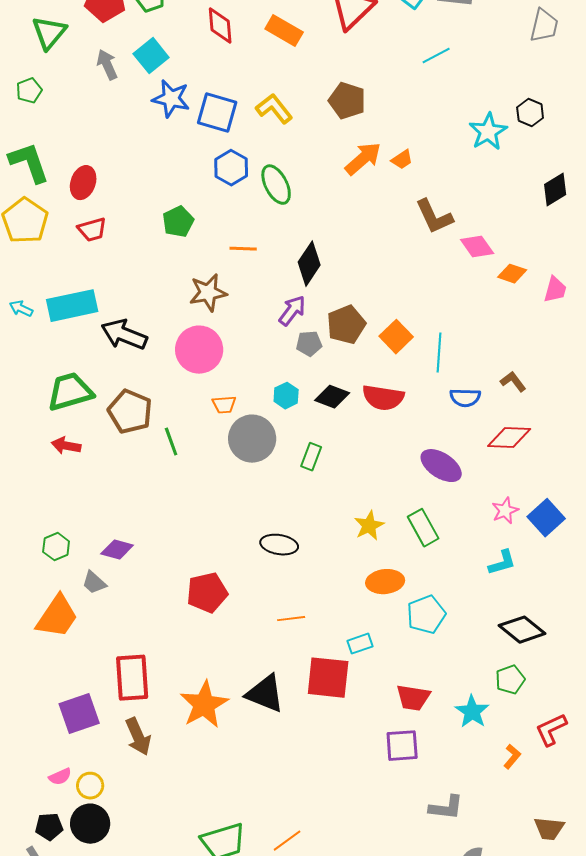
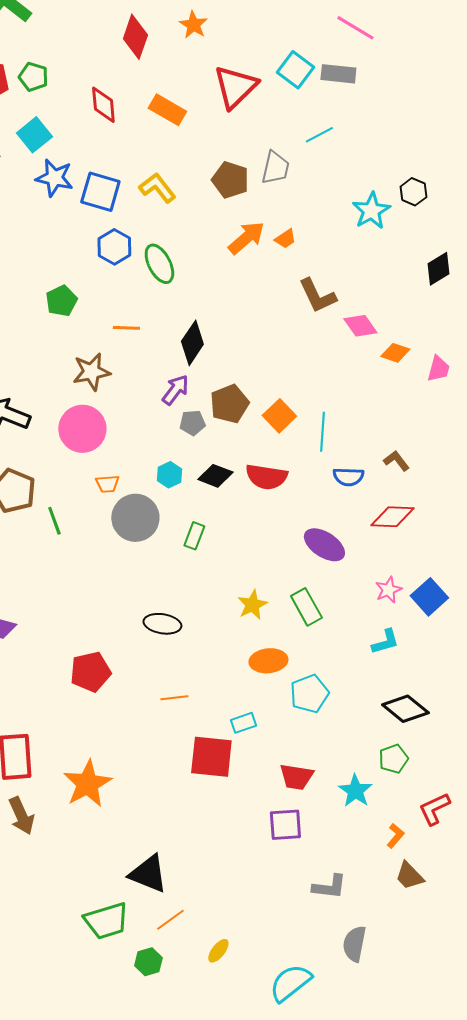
gray trapezoid: (544, 26) -> (275, 168), moved
black triangle: (265, 694) -> (148, 874), moved
brown trapezoid: (549, 829) -> (409, 876), moved, turned 40

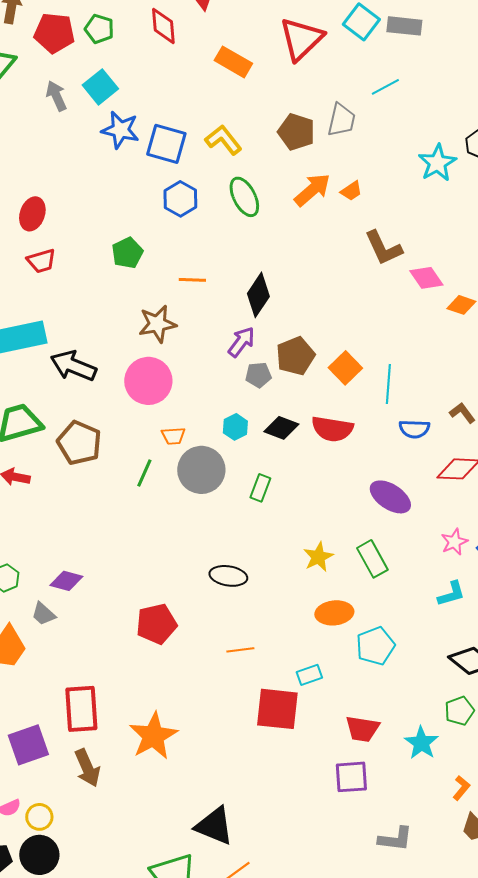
red diamond: (103, 105) -> (163, 26), moved
green ellipse: (159, 264) -> (244, 197), moved
green line: (54, 521) -> (144, 473), moved, turned 44

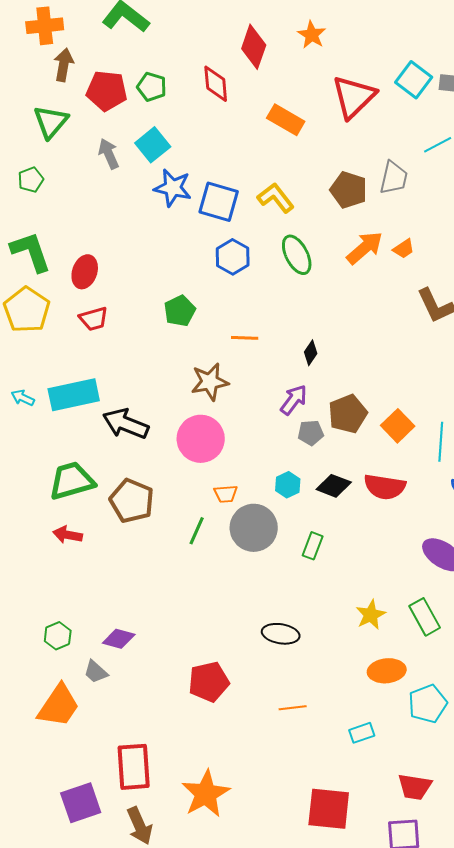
black diamond: (258, 295) -> (311, 353), size x0.6
red square: (277, 709) -> (329, 809), moved

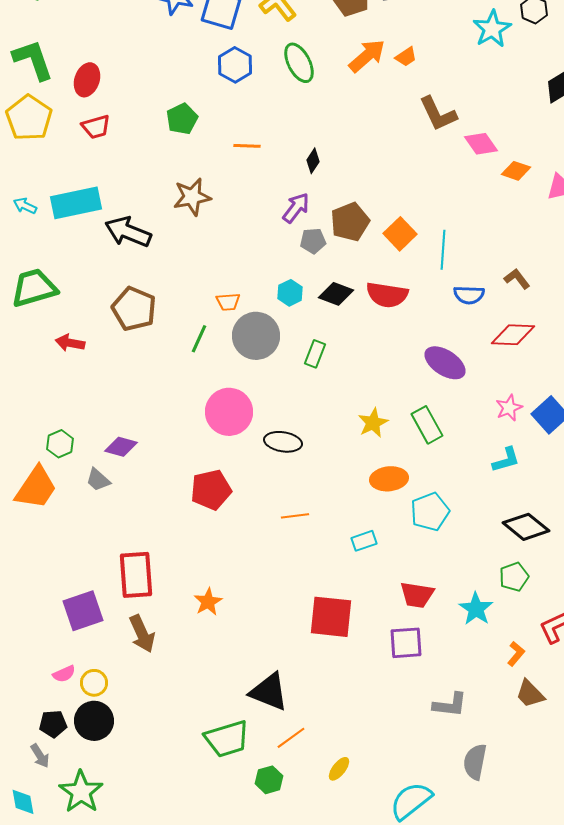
brown star: (210, 382) -> (192, 197), moved
pink circle: (201, 439) -> (229, 412), moved
green trapezoid: (72, 481) -> (34, 288), moved
orange trapezoid: (59, 706) -> (36, 488), moved
orange star: (206, 794) -> (208, 602), size x0.6

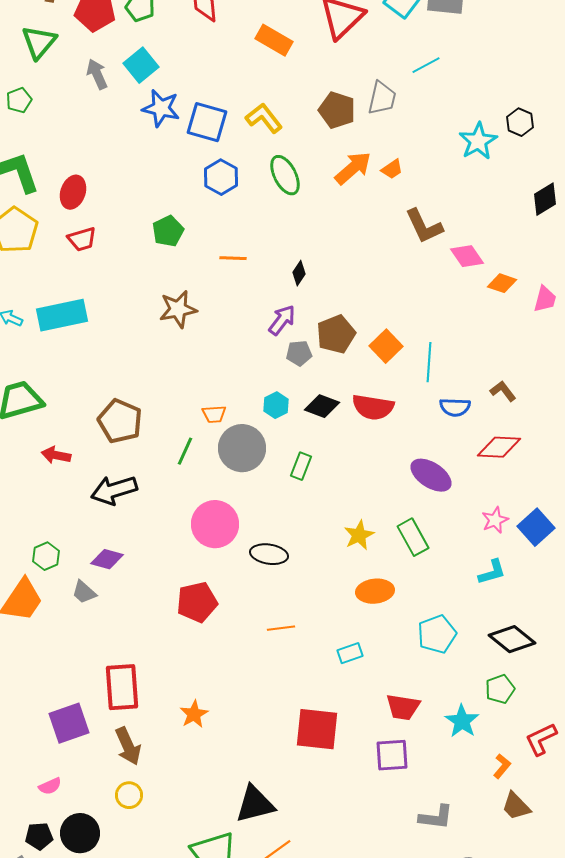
black arrow: (128, 232) -> (114, 490), moved, turned -39
cyan pentagon: (430, 512) -> (437, 634), moved
yellow circle: (94, 683) -> (129, 795), moved
black triangle: (269, 692) -> (255, 804), turned -36

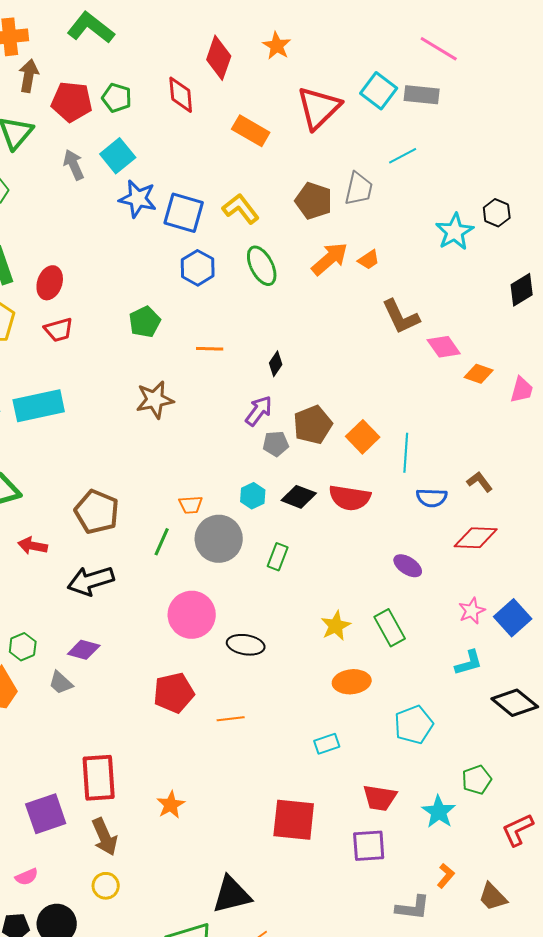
purple ellipse: (431, 475) -> (408, 566), size x0.7
orange line: (281, 628) -> (231, 719), moved
black diamond: (512, 639) -> (515, 703), moved
orange L-shape: (502, 766) -> (446, 876), moved

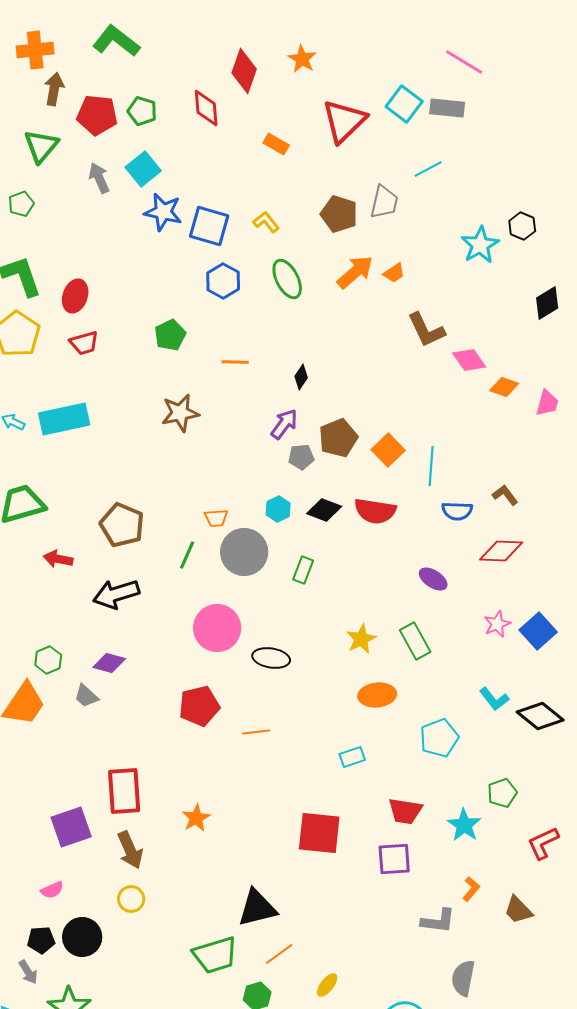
orange rectangle: (251, 131) -> (276, 144), size x0.7
yellow L-shape: (241, 209) -> (266, 222), size x0.7
cyan L-shape: (469, 663) -> (494, 699), moved, turned 68

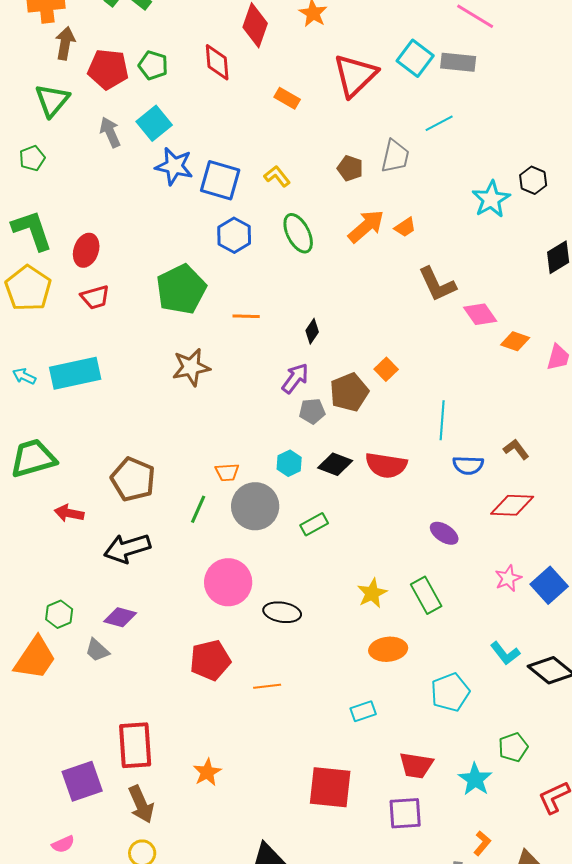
brown pentagon: (339, 214) -> (350, 168), size x0.7
green pentagon: (170, 335) -> (181, 289), size x1.6
orange square: (388, 450) -> (386, 369), moved, size x0.7
green rectangle: (303, 570) -> (314, 524), turned 40

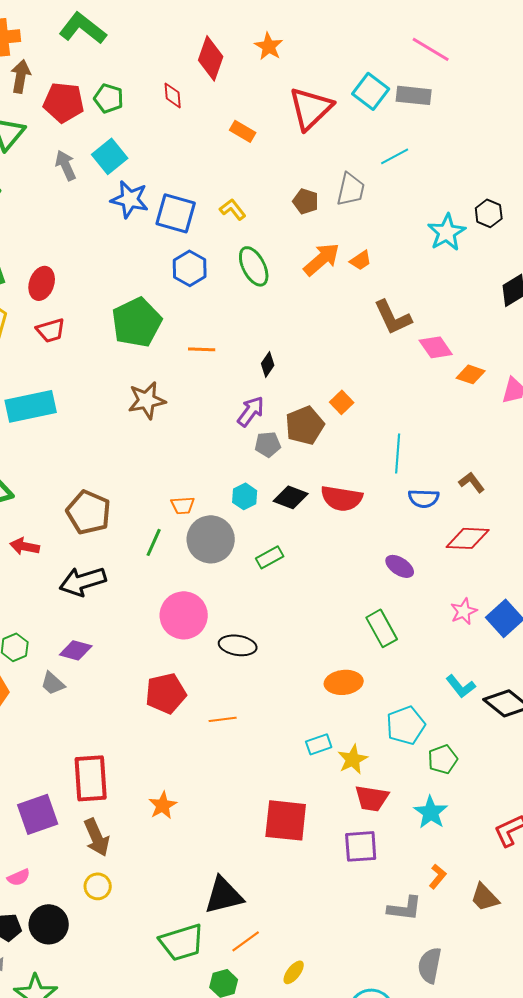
red diamond: (217, 62) -> (173, 95), size x0.7
yellow star: (372, 593) -> (353, 759), moved
green pentagon: (513, 747) -> (443, 759), moved

